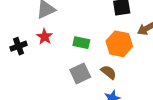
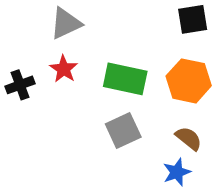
green rectangle: (81, 43) -> (125, 79), size x1.5
brown semicircle: (109, 72) -> (189, 138), moved

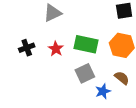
red star: (64, 69) -> (56, 49), moved
blue star: (177, 172) -> (103, 91), moved

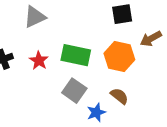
gray square: (85, 73) -> (74, 91), turned -30

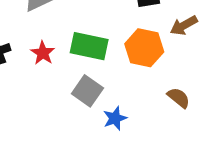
brown semicircle: (119, 96) -> (179, 98), moved

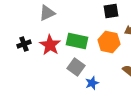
red star: (43, 53) -> (50, 45), size x1.5

